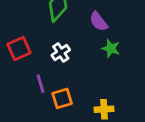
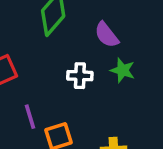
white cross: (61, 53) -> (80, 76), moved, turned 36

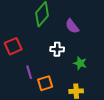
green star: (123, 70) -> (80, 63), moved

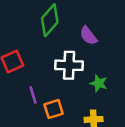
white cross: (57, 49) -> (69, 65), size x1.5

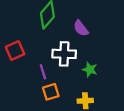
purple line: (33, 95) -> (43, 72), moved

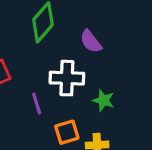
orange square: (51, 92) -> (67, 132), moved

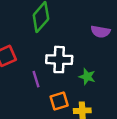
purple semicircle: (91, 41) -> (100, 32), moved, turned -42

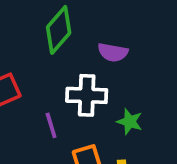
purple semicircle: (100, 32) -> (113, 52), moved

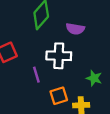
green star: (130, 122) -> (94, 78), moved

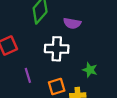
purple line: (36, 75) -> (28, 75), moved

